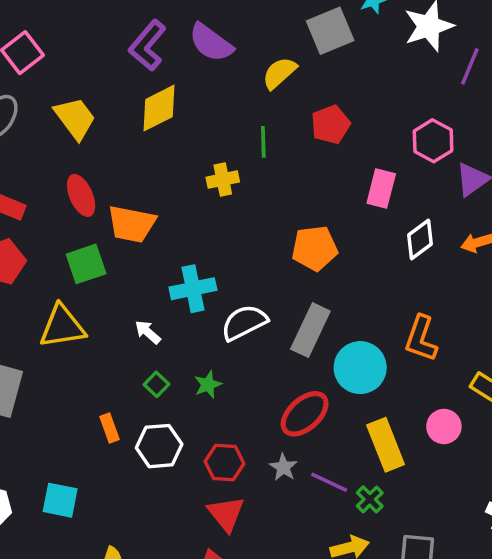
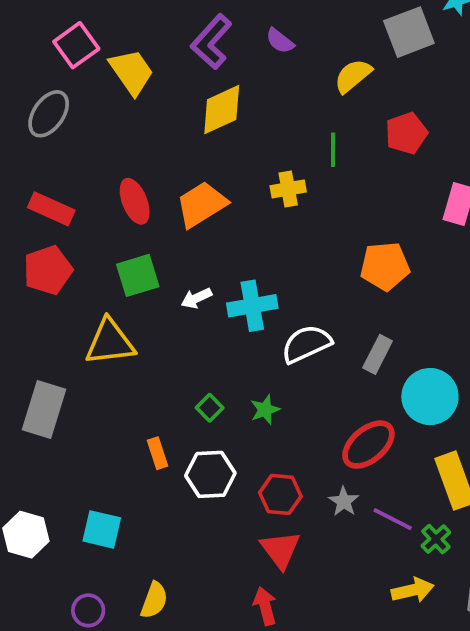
purple semicircle: (211, 43) -> (280, 41), size x0.6
yellow trapezoid: (75, 118) -> (132, 72), moved
orange trapezoid: (132, 224) -> (202, 204), moved, turned 135
gray rectangle: (310, 330) -> (378, 354), size x0.7
white arrow: (148, 332) -> (196, 298), moved, turned -68

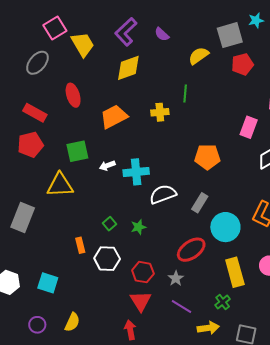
red pentagon: (406, 133) -> (242, 64), moved
red ellipse: (135, 201) -> (73, 95), moved
purple line: (393, 519) -> (181, 307), moved

